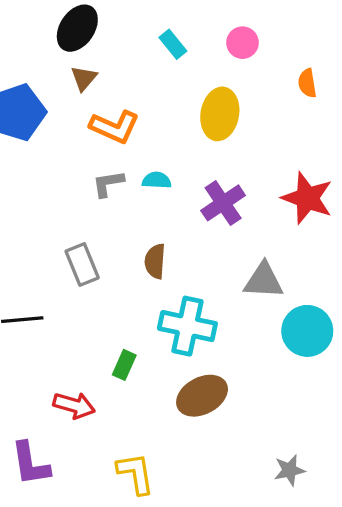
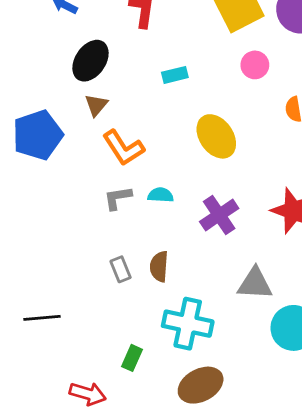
pink circle: (242, 43) -> (255, 65), moved
cyan rectangle: (173, 44) -> (175, 75), turned -65
yellow ellipse: (220, 114) -> (216, 136), turned -45
orange L-shape: (115, 127) -> (123, 148), turned 33
gray rectangle: (82, 265) -> (121, 269), moved, size x0.7

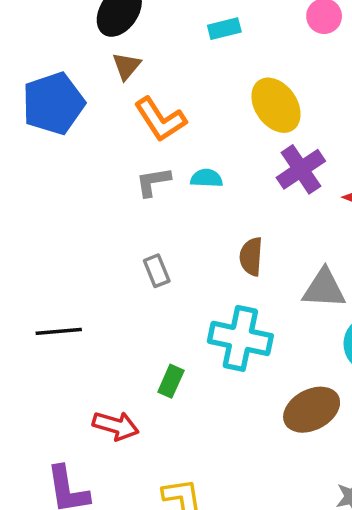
purple cross: (219, 215) -> (301, 169), moved
brown semicircle: (159, 266) -> (251, 257), moved
brown ellipse: (201, 385) -> (312, 410), moved

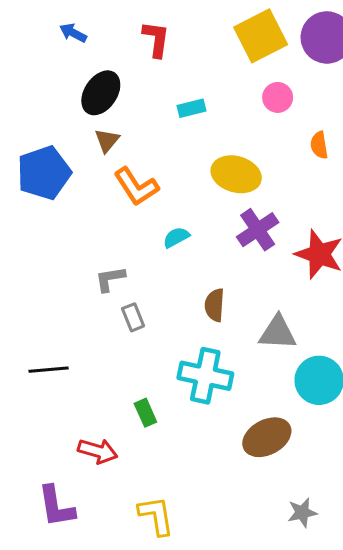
yellow ellipse: (276, 105) -> (236, 174), turned -39
cyan semicircle: (207, 178) -> (176, 237), turned -32
gray L-shape: (153, 182) -> (110, 279), moved
green rectangle: (171, 381) -> (145, 413), turned -48

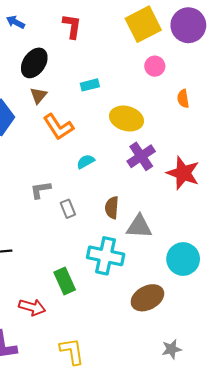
cyan rectangle: (192, 108) -> (90, 85), moved
gray rectangle: (133, 317) -> (68, 209), moved
gray triangle: (278, 333) -> (139, 226), moved
green rectangle: (145, 413) -> (65, 281), size x1.4

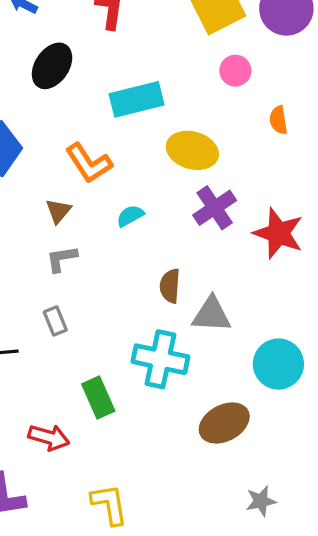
cyan rectangle: (90, 85) -> (137, 99), size x1.8
brown triangle: (38, 95) -> (58, 211), moved
gray rectangle: (68, 209) -> (55, 321), moved

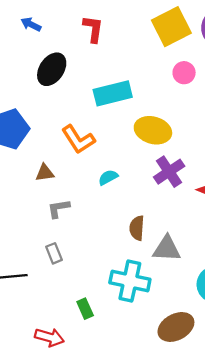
brown triangle: (58, 211) -> (45, 173), moved, turned 42
green rectangle: (98, 397) -> (85, 309), size x0.7

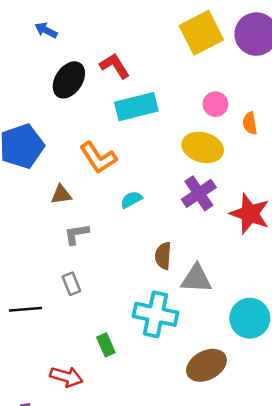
red L-shape: (93, 29) -> (115, 66), moved, turned -40
pink circle: (184, 73) -> (215, 104), moved
yellow ellipse: (153, 130) -> (203, 147), moved

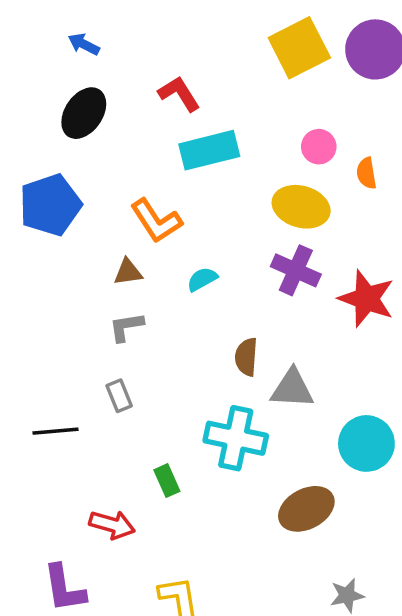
black ellipse: (69, 80) -> (84, 113), moved
purple cross: (199, 193) -> (296, 270), turned -32
brown triangle: (61, 195) -> (128, 272), moved

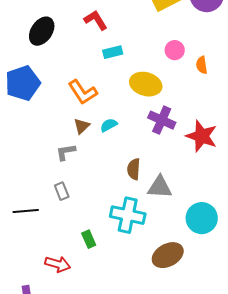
cyan rectangle: (209, 150) -> (113, 52), size x0.6
yellow ellipse: (301, 207) -> (146, 84), moved
brown triangle: (128, 272) -> (82, 126), moved, turned -36

